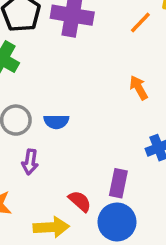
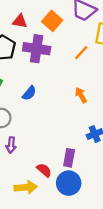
blue semicircle: (56, 122) -> (29, 93), moved, turned -49

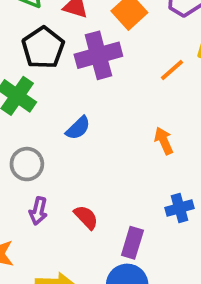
purple cross: (37, 49) -> (98, 55), turned -30
red semicircle: (44, 170) -> (86, 217), moved

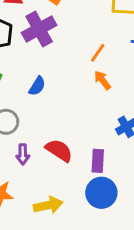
orange line: (172, 70) -> (98, 53), moved
red semicircle: (86, 217) -> (59, 150), size x1.4

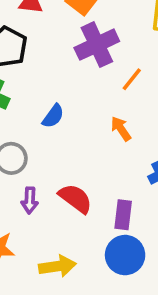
purple cross: (39, 29) -> (97, 45), moved
orange arrow: (102, 80) -> (121, 129), moved

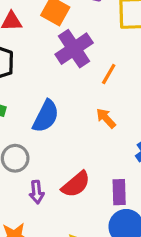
blue semicircle: (53, 116) -> (46, 116), size x1.5
red semicircle: (75, 198) -> (76, 184), turned 112

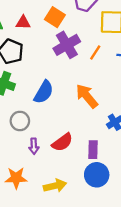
orange line: (109, 74) -> (95, 53), moved
orange arrow: (106, 118) -> (87, 96), size x1.6

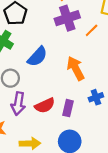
purple arrow: (34, 146) -> (18, 104), size x1.5
purple rectangle: (93, 150) -> (68, 108), moved

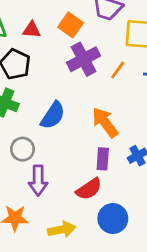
red semicircle: (45, 105) -> (89, 189), moved
purple rectangle: (68, 108) -> (103, 159), moved

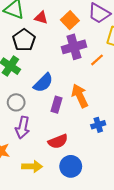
purple rectangle: (103, 159) -> (56, 105), moved

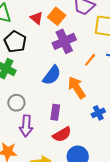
red triangle: (41, 18) -> (37, 18), moved, turned 32
orange line: (97, 60) -> (90, 60), moved
blue semicircle: (43, 83) -> (52, 75), moved
purple rectangle: (56, 105) -> (55, 112), moved

